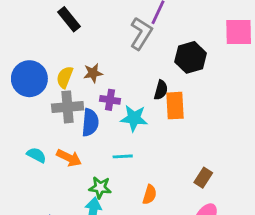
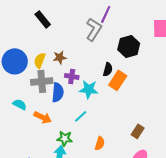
orange rectangle: (175, 106) -> (118, 80), turned 36
cyan semicircle: (36, 155) -> (20, 104), moved
cyan line: (123, 156) -> (81, 116), turned -40

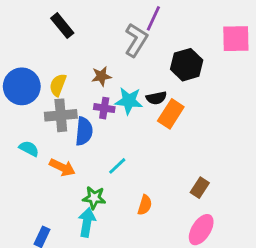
brown star: (60, 57) -> (101, 76), moved
black semicircle: (108, 69) -> (156, 98), turned 64
cyan star: (89, 89) -> (129, 101), moved

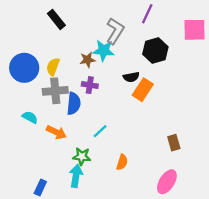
purple line: (153, 18) -> (147, 14), moved
cyan star: (129, 101) -> (104, 51), moved
brown rectangle: (200, 188) -> (174, 143), moved, turned -49

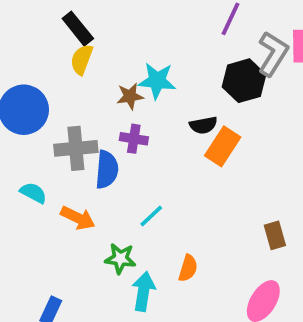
gray L-shape: (115, 31) -> (273, 54), moved
yellow semicircle: (53, 67) -> (82, 59), moved
cyan arrow: (76, 176) -> (143, 291), moved

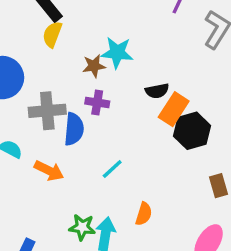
black hexagon: (244, 81) -> (192, 131), moved
green star: (120, 259) -> (82, 227), moved

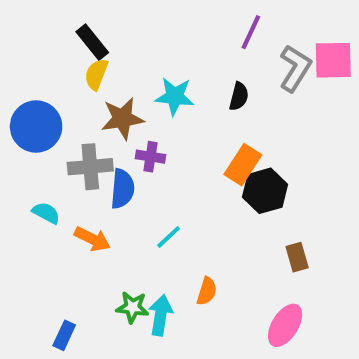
brown star: (94, 66) -> (122, 118), moved, size x1.5
black semicircle: (157, 91) -> (239, 96), moved, turned -65

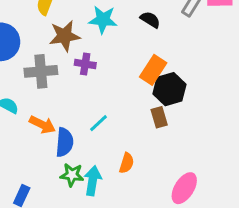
black semicircle: (239, 96) -> (150, 20), turned -72
blue semicircle: (122, 189) -> (65, 142), moved
brown rectangle: (297, 257) -> (159, 117), moved

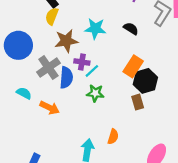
gray cross: (41, 71) -> (48, 68), turned -30
cyan line: (99, 123) -> (92, 71), moved
blue semicircle: (65, 142) -> (66, 78), moved
green star: (72, 175) -> (95, 93), moved

